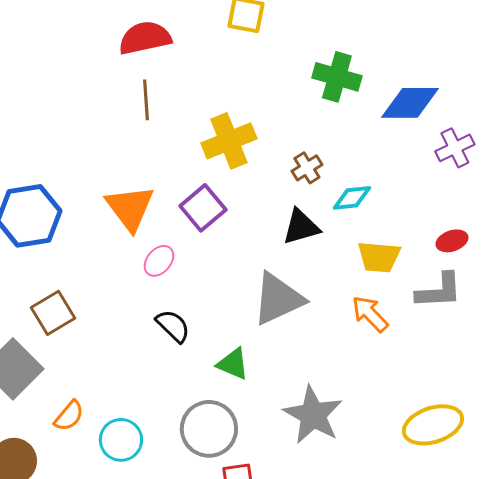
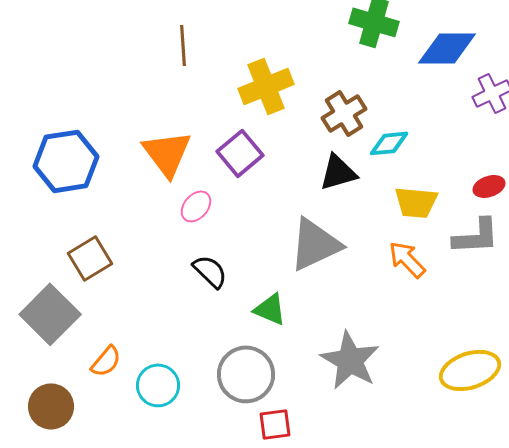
brown cross: (307, 168) -> (344, 113), size x1.4

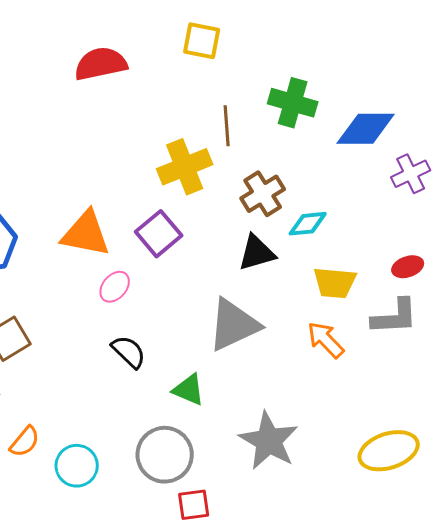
brown line: (183, 45) -> (227, 126), moved
orange triangle: (167, 153) -> (86, 234), turned -42

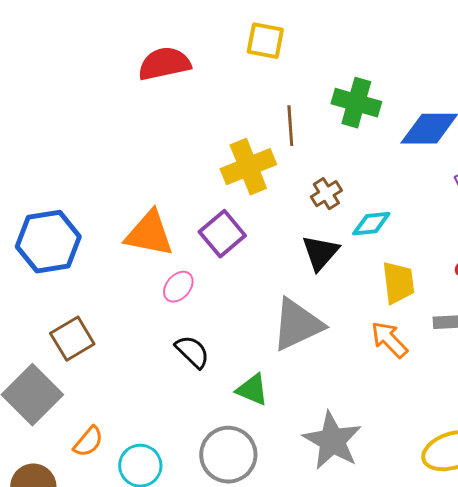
brown cross: (263, 194) -> (326, 194), size x0.7
black triangle: (257, 253) -> (320, 253), turned -33
yellow trapezoid: (335, 283) -> (398, 283), turned -102

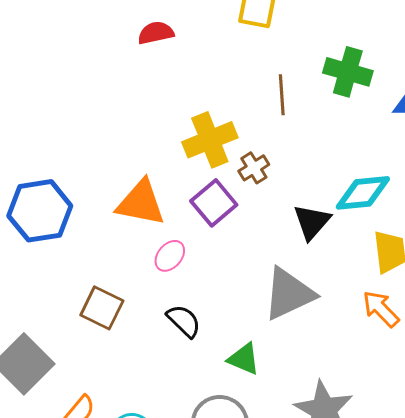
red semicircle: (164, 64) -> (156, 33), size x0.7
yellow cross: (248, 167) -> (210, 140), moved
brown cross: (326, 194) -> (254, 168), moved
cyan diamond: (371, 224) -> (363, 193), size x1.4
brown square: (72, 339) -> (102, 308), moved, turned -33

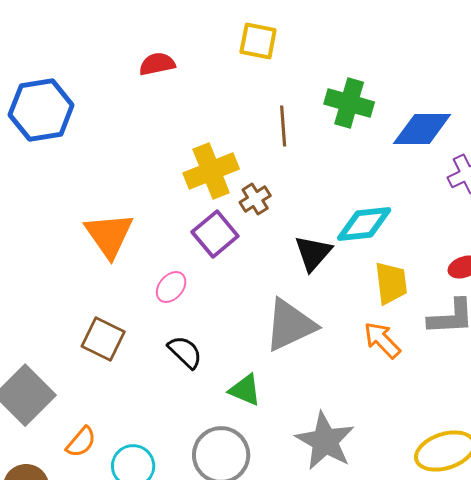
orange triangle: (141, 203) -> (109, 235), moved, turned 44
blue hexagon: (40, 211) -> (41, 110), moved

